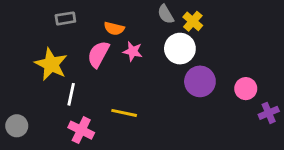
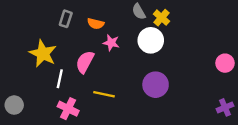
gray rectangle: (65, 18) -> (66, 19), moved, turned -63
pink semicircle: (98, 54) -> (85, 62), moved
purple circle: (200, 81) -> (156, 85), moved
pink circle: (246, 89) -> (225, 63), moved
purple cross: (269, 113) -> (225, 107), moved

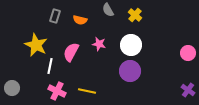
gray semicircle: (139, 12) -> (108, 10), moved
white circle: (151, 40) -> (131, 45), moved
pink star: (111, 43) -> (99, 44), moved
yellow line: (104, 94) -> (87, 91), moved
purple cross: (225, 107) -> (188, 90), turned -32

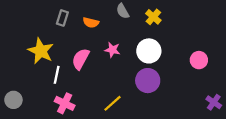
pink circle: (188, 53) -> (199, 60), moved
yellow line: (87, 91) -> (112, 103), moved, turned -54

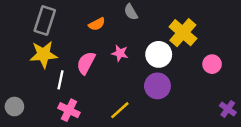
yellow cross: (153, 17) -> (183, 33), moved, size x1.6
gray rectangle: (62, 18) -> (45, 20), moved, size x1.6
orange semicircle: (91, 23) -> (97, 24), turned -42
yellow star: (41, 51) -> (44, 54), turned -30

